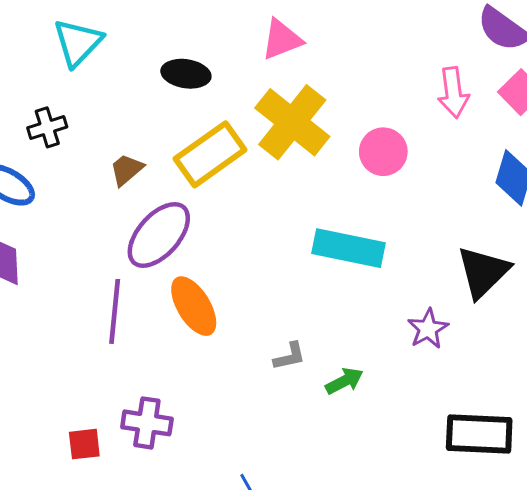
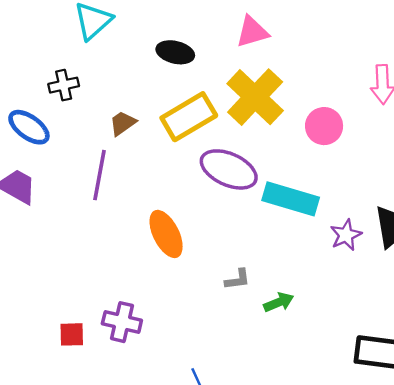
purple ellipse: (159, 235) -> (229, 169), moved, turned 68
purple line: (115, 311) -> (99, 175), moved
purple star: (428, 329) -> (346, 235), moved

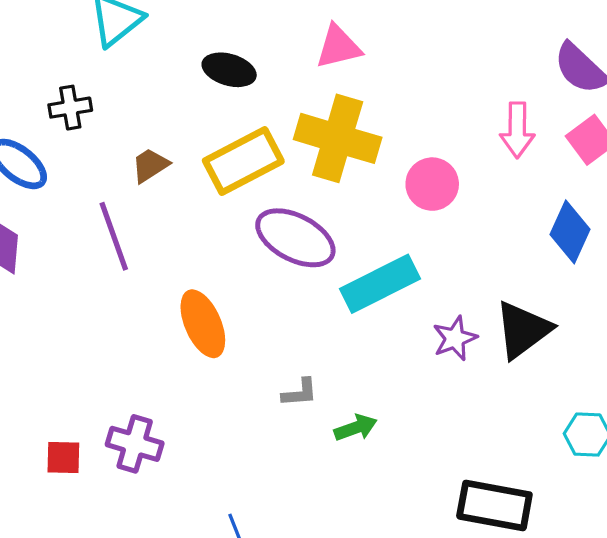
yellow cross: (255, 97) -> (338, 138), turned -30
purple line: (99, 175) -> (114, 236), turned -33
cyan rectangle: (291, 199) -> (380, 284), turned -46

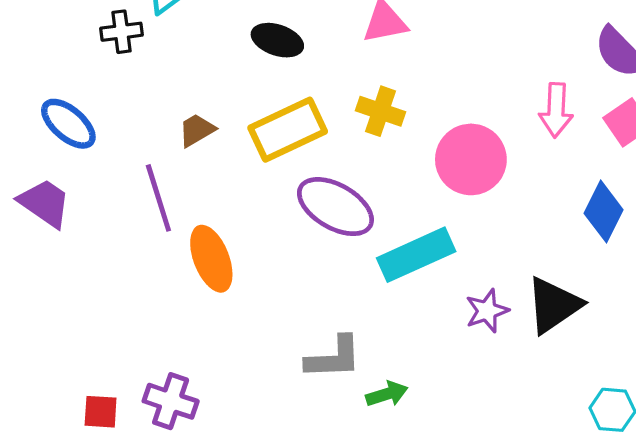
black cross: (70, 108) -> (121, 32), moved
yellow cross: (338, 138) -> (380, 111), size x0.6
pink circle: (432, 184) -> (471, 159), size x1.4
orange ellipse: (203, 324) -> (211, 259), moved
gray L-shape: (300, 393) -> (334, 358), size x1.6

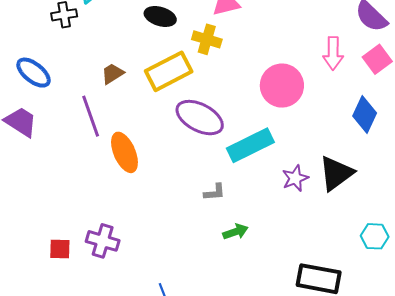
yellow cross: (380, 111) -> (207, 39), moved
gray L-shape: (334, 358) -> (214, 192), moved, size x0.6

